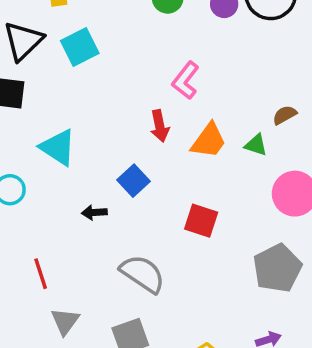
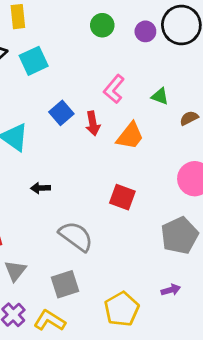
green triangle: (256, 145) -> (160, 96), moved
blue square: (133, 181) -> (61, 113), moved

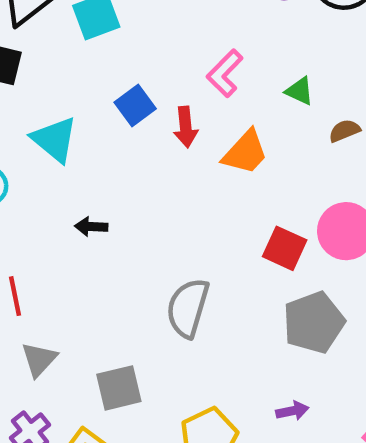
red square: (122, 197) -> (285, 248), moved
gray semicircle: (76, 236) -> (188, 308), moved, turned -114

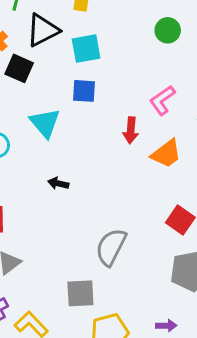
blue square: (135, 106) -> (84, 91), moved, turned 30
gray square: (119, 388) -> (80, 293), moved

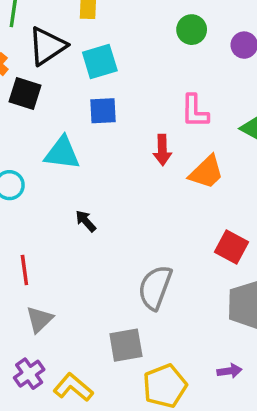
pink L-shape: (162, 100) -> (195, 111), turned -48
cyan triangle: (45, 123) -> (62, 153), turned -36
black arrow: (58, 183) -> (86, 221), turned 42

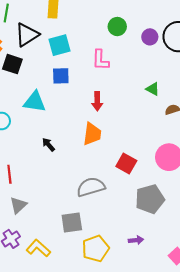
pink L-shape: (195, 111) -> (100, 60), moved
orange trapezoid: (206, 172) -> (92, 134), moved, turned -40
red square: (232, 247) -> (126, 164), moved
gray semicircle: (155, 287) -> (91, 187), turned 52

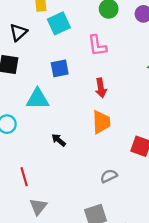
black triangle: (27, 35) -> (18, 32), size x0.7
cyan square: (59, 45) -> (59, 23), moved
gray semicircle: (91, 187) -> (109, 176), size x0.6

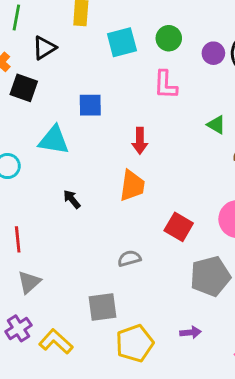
cyan square: (59, 23) -> (122, 42), moved
pink L-shape: (97, 46) -> (165, 85), moved

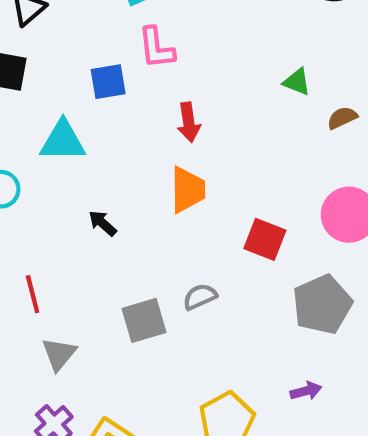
pink L-shape: (165, 85) -> (156, 48), moved
gray square: (103, 307) -> (144, 320), moved

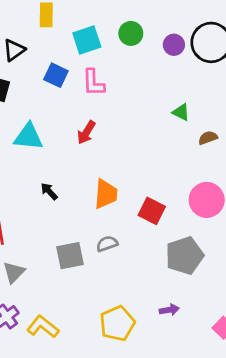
blue square: (108, 82) -> (56, 75), moved, turned 30
red arrow: (189, 122) -> (86, 132), moved, turned 35
orange trapezoid: (188, 190) -> (106, 194), moved

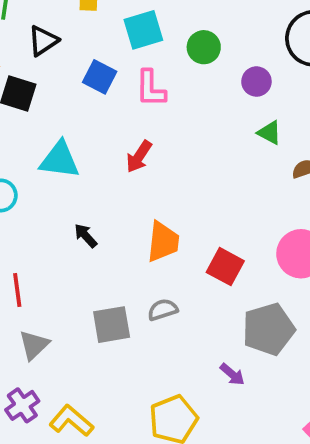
green circle: (131, 33) -> (204, 47), moved
purple circle: (174, 45) -> (256, 82), moved
purple arrow: (169, 310) -> (232, 374), moved, turned 48

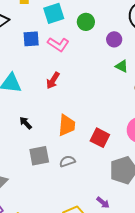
blue square: (100, 77) -> (31, 39), turned -30
pink L-shape: (151, 89) -> (58, 44), turned -55
gray square: (112, 325) -> (39, 156), moved
purple arrow: (232, 374) -> (103, 203), moved

